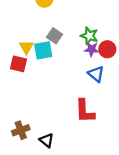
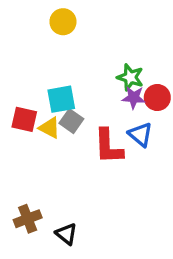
gray square: (54, 36) -> (71, 121), moved
yellow triangle: (26, 47) -> (50, 128), moved, turned -32
red L-shape: (85, 111) -> (108, 146), moved

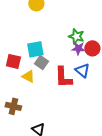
yellow triangle: (50, 128) -> (28, 76), moved
brown cross: (28, 219) -> (13, 106), moved, turned 35

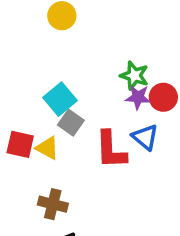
cyan square: (35, 49) -> (60, 99), turned -30
red square: (13, 61) -> (20, 144), moved
brown cross: (13, 106) -> (53, 204), moved

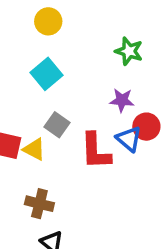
green star: (134, 76) -> (129, 51), moved
red circle: (163, 97) -> (146, 127), moved
cyan square: (60, 99) -> (46, 74), moved

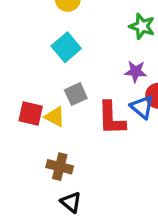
gray square: (57, 125) -> (76, 94), turned 30

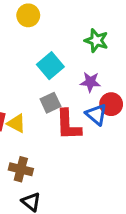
cyan square: (66, 47) -> (50, 66), moved
gray square: (76, 94) -> (50, 103), moved

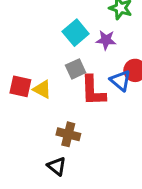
purple star: (90, 82) -> (106, 40), moved
brown cross: (21, 169) -> (68, 134), moved

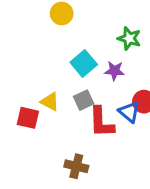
yellow triangle: (42, 89) -> (50, 102), moved

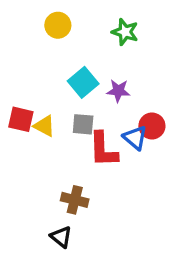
green star: (129, 38) -> (125, 32), moved
gray square: (84, 100) -> (83, 124), turned 30
red square: (28, 118) -> (21, 119), moved

